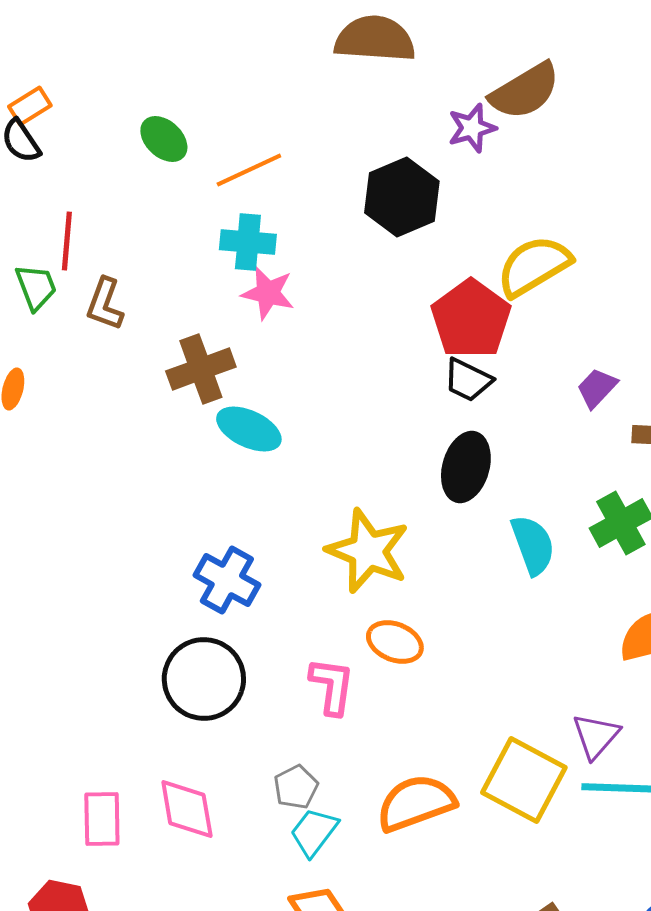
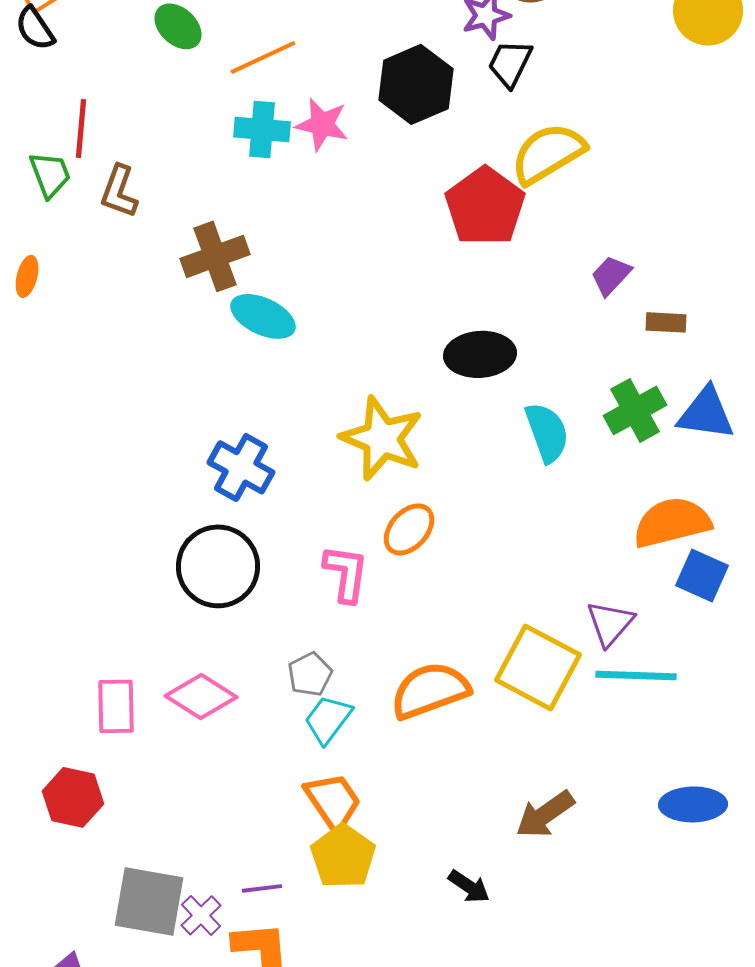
pink star: (268, 293) -> (322, 124), moved
black trapezoid: (468, 380) -> (510, 63), moved, turned 90
black ellipse: (466, 467) -> (480, 354), turned 70
orange ellipse: (395, 642) -> (409, 529), turned -70
pink diamond: (187, 809) -> (201, 696), turned -48

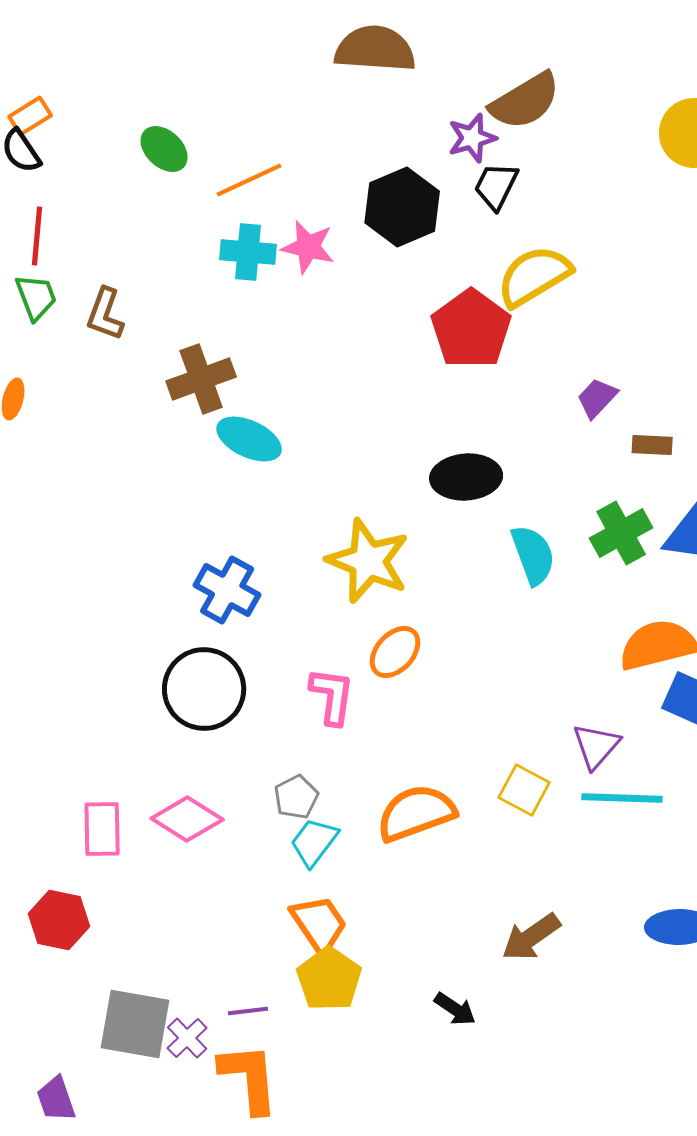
red line: (81, 128) -> (37, 236), moved
yellow square: (538, 667) -> (524, 790), size x0.6

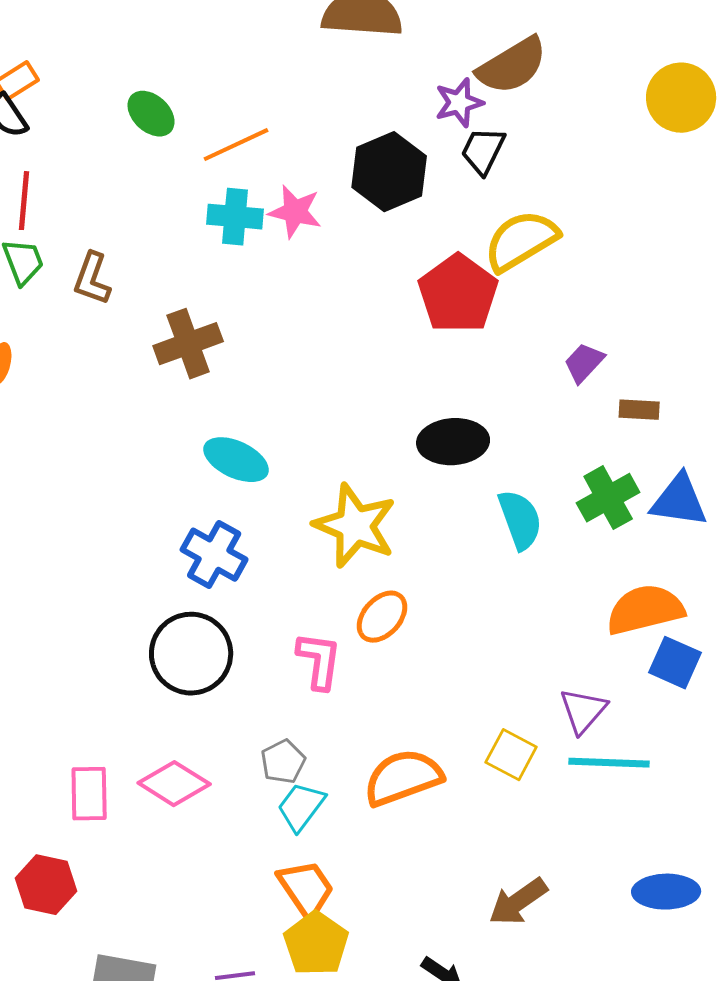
cyan ellipse: (249, 439) -> (236, 460), moved

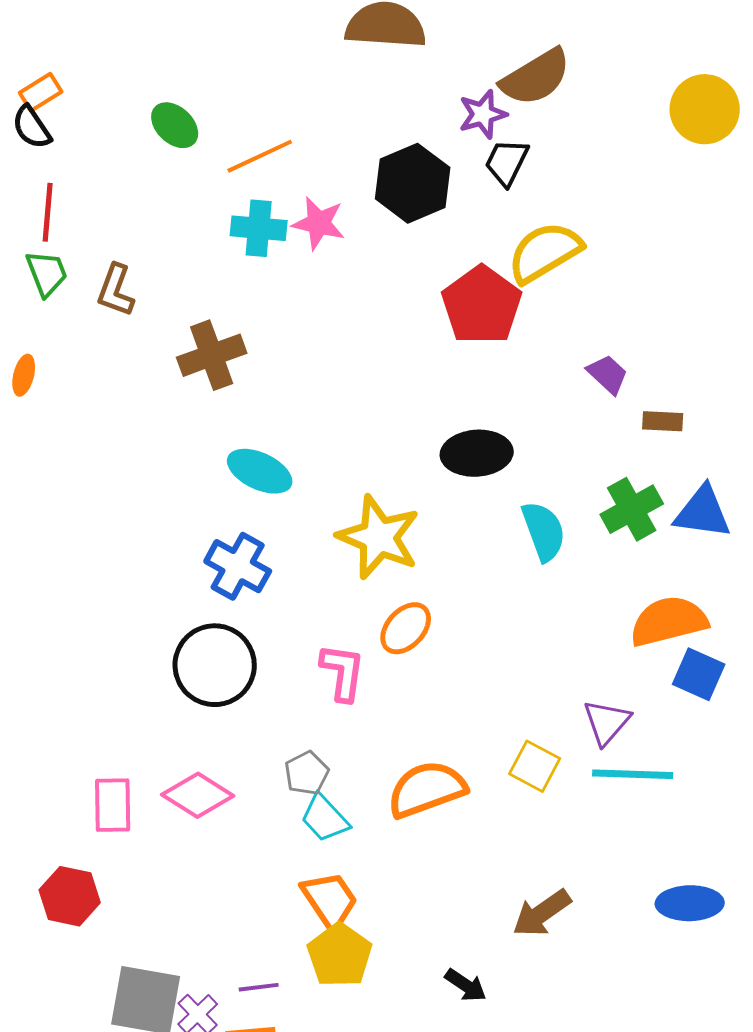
purple trapezoid: (584, 363) -> (608, 374), turned 90
cyan trapezoid: (301, 807) -> (325, 818), turned -80

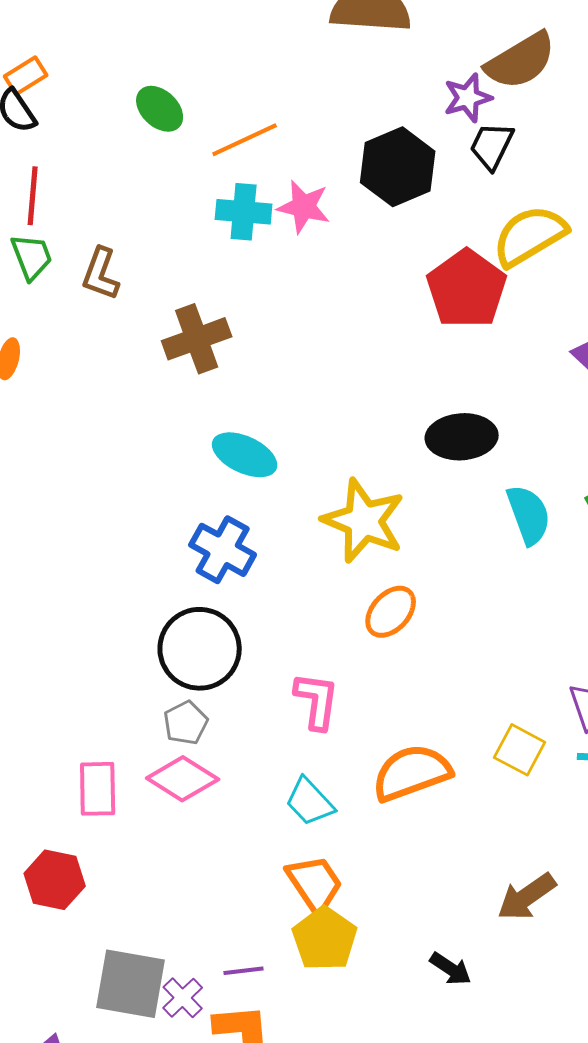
pink L-shape: (343, 672) -> (317, 701), moved
gray pentagon: (307, 773) -> (186, 723), moved

